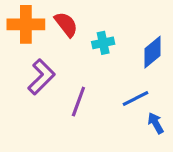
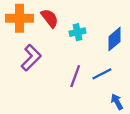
purple line: (78, 102) -> (75, 76), moved
blue arrow: (156, 123) -> (117, 102), moved

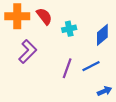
blue arrow: (117, 102) -> (104, 91), turned 96

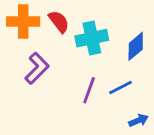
cyan cross: (69, 29) -> (92, 38), size x1.6

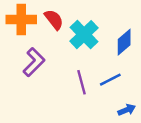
cyan cross: (92, 38) -> (84, 35), turned -32
purple line: (89, 90) -> (81, 82), turned -35

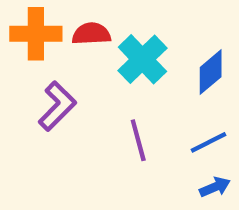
red semicircle: (54, 20) -> (91, 34), turned -55
blue line: (110, 80) -> (208, 142), moved

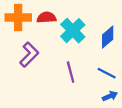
blue line: (208, 142) -> (107, 73), turned 54

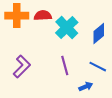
purple L-shape: (29, 55) -> (22, 67), moved
blue arrow: (110, 96) -> (86, 87), moved

